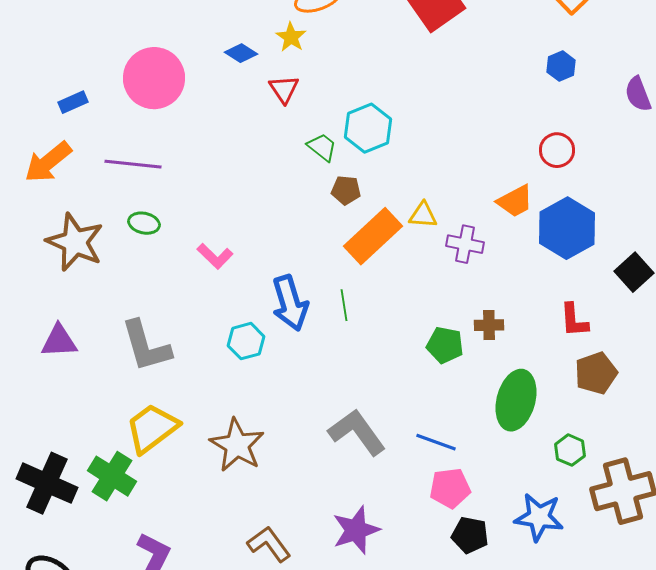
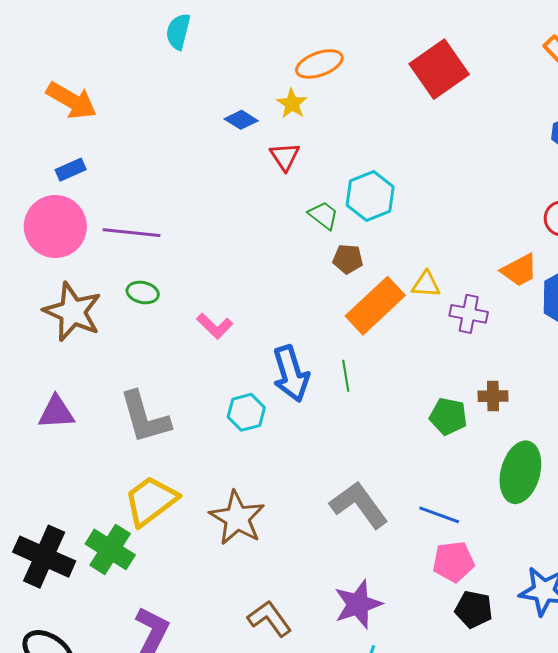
pink circle: (154, 78) -> (55, 226), moved
orange arrow: (48, 162) -> (72, 101), moved, turned -111

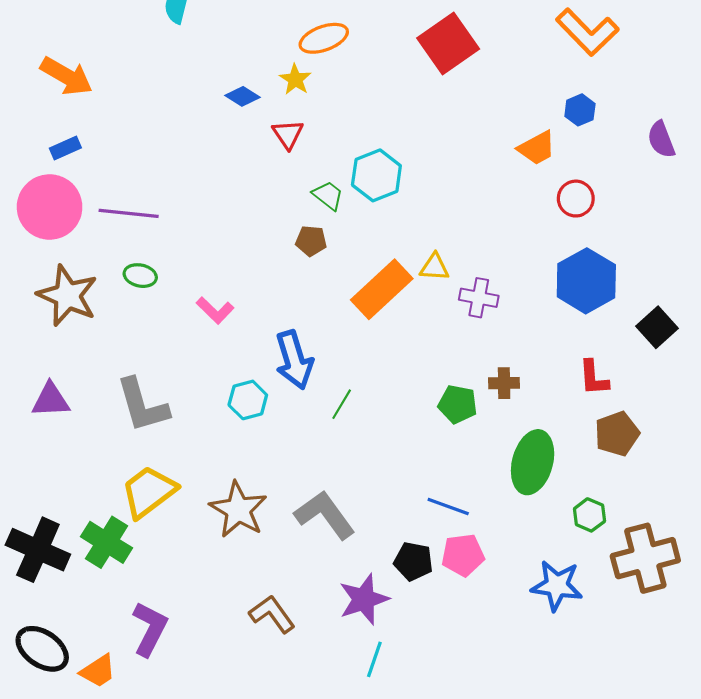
brown pentagon: (348, 259) -> (311, 241), moved
orange trapezoid: (519, 270) -> (537, 148), moved
green line: (346, 376) -> (342, 404), moved, turned 40
gray L-shape: (359, 505) -> (325, 515), moved
black pentagon: (474, 609) -> (413, 561), moved

